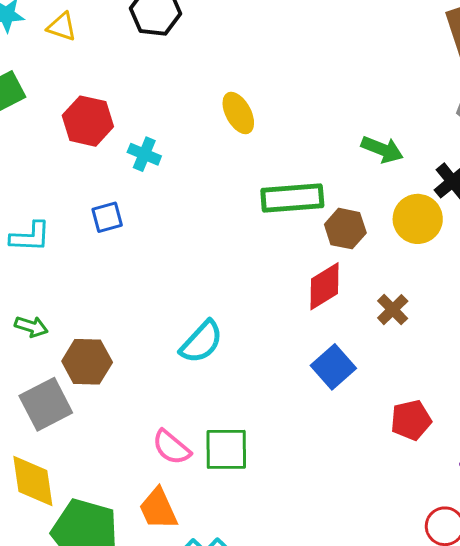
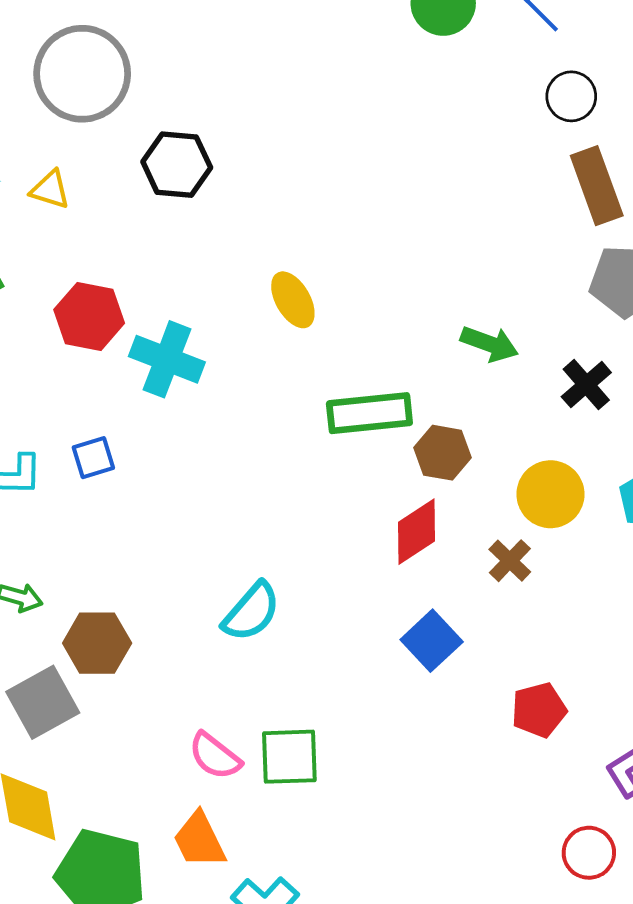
cyan cross: (144, 154) -> (167, 359), size x1.6
blue square: (107, 217) -> (93, 458), moved
yellow circle: (418, 219) -> (550, 494), moved

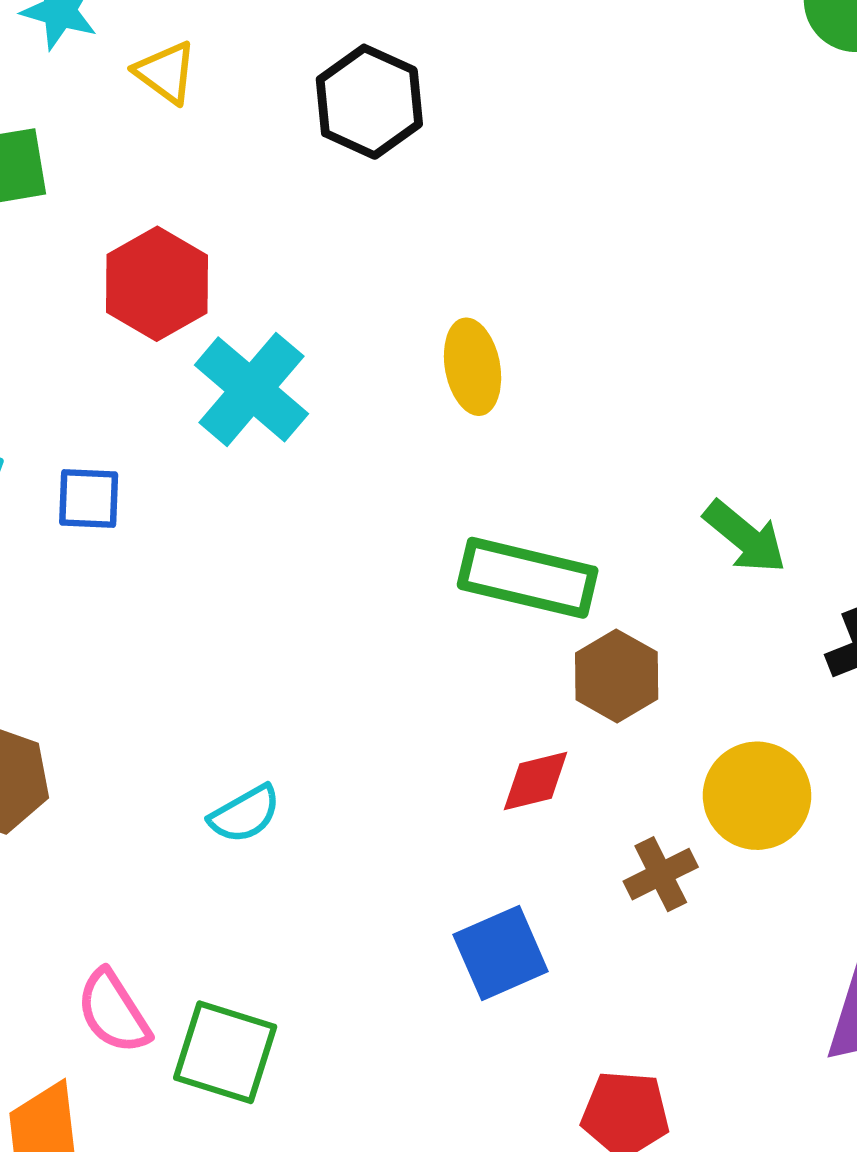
red diamond: (416, 532) -> (536, 781), size x0.7
cyan semicircle: (251, 612) -> (245, 814), size x0.7

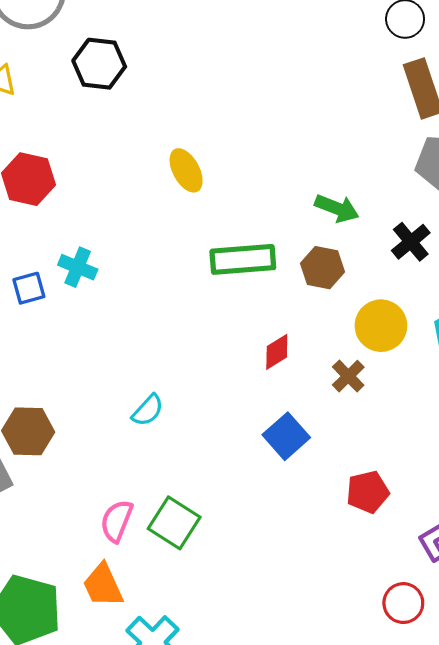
cyan cross: (251, 389) -> (78, 267), moved, size x0.7
brown hexagon: (617, 676) -> (322, 268), moved
pink semicircle: (113, 1012) -> (117, 521), turned 72
green square: (225, 1052) -> (174, 523), turned 33

